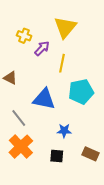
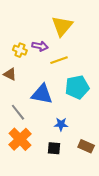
yellow cross: (24, 36) -> (20, 50), moved
purple arrow: (42, 48) -> (40, 46), turned 56
yellow line: (62, 63) -> (59, 60), turned 60

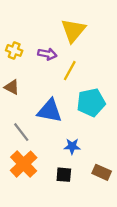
yellow cross: (20, 50) -> (14, 50), moved
yellow line: (59, 60) -> (70, 71), turned -42

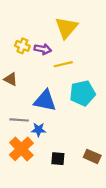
yellow cross: (14, 50) -> (22, 46), moved
yellow line: (70, 71) -> (63, 64), turned 48
gray line: (21, 132) -> (19, 120), turned -48
blue star: (72, 146) -> (39, 130), moved

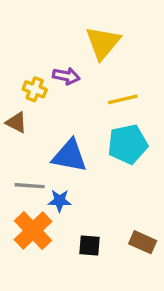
yellow cross: (22, 46) -> (35, 89), moved
yellow line: (63, 64) -> (123, 99), moved

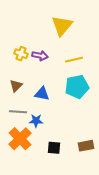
purple arrow: (66, 76) -> (40, 56), moved
brown triangle: (16, 123) -> (16, 86), moved, turned 48
blue triangle: (70, 156) -> (42, 94), size x0.7
brown rectangle: (143, 242) -> (86, 146), turned -35

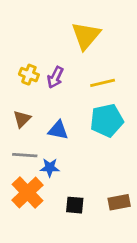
purple arrow: (40, 56) -> (55, 77), turned 105

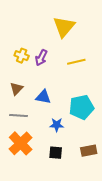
cyan pentagon: (107, 120) -> (81, 107), moved
blue star: (50, 168) -> (57, 125), moved

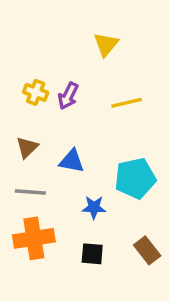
yellow triangle: (64, 27) -> (106, 44), size x0.7
orange cross: (21, 143) -> (34, 238), turned 35
brown rectangle: (89, 151) -> (147, 250), turned 63

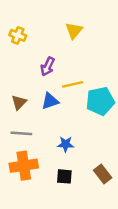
yellow cross: (36, 92) -> (18, 35), moved
yellow line: (127, 103) -> (73, 84), moved
blue triangle: (72, 161) -> (50, 101), moved, turned -30
cyan pentagon: (135, 178) -> (100, 101), moved

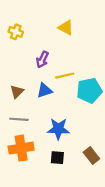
yellow triangle: (74, 31) -> (66, 28), turned -42
blue star: (66, 144) -> (58, 129), size x1.5

